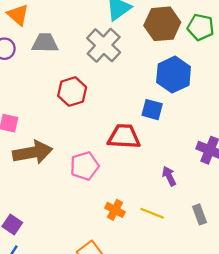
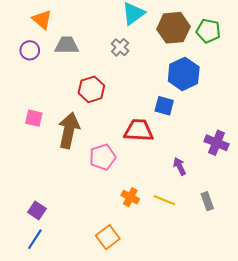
gray cross: (104, 45) -> (120, 47), size x0.6
brown arrow: (33, 152) -> (69, 130), moved, turned -68

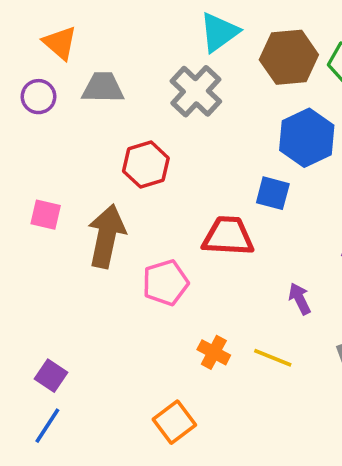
gray cross: (120, 47) -> (196, 91), size x1.6

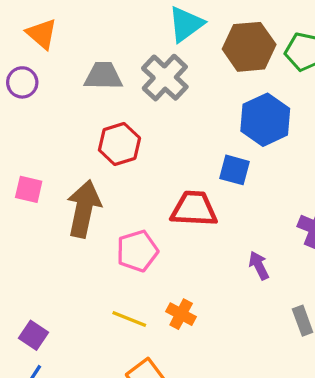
gray trapezoid: (103, 88) -> (103, 76), moved
yellow line: (273, 358) -> (129, 319), moved

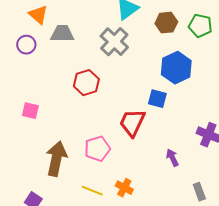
brown hexagon: (249, 47) -> (166, 23), size x0.7
gray trapezoid: (103, 76) -> (62, 34), moved
brown arrow: (84, 209) -> (56, 159), moved
red trapezoid: (194, 209) -> (132, 123), turned -68

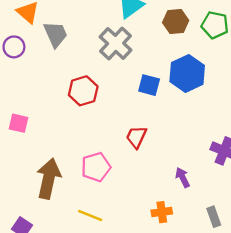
gray trapezoid: (62, 34) -> (55, 34), turned 65
blue square: (157, 99) -> (149, 85), moved
red trapezoid: (132, 123) -> (136, 137), size x0.7
orange cross: (124, 188) -> (162, 212), moved, turned -36

